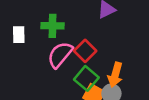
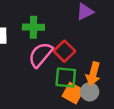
green square: (86, 78) -> (66, 77), turned -35

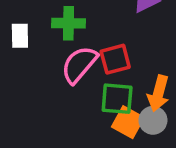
red square: (64, 51) -> (115, 59), turned 30

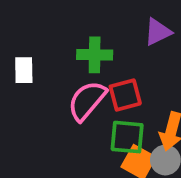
green cross: (68, 23) -> (95, 55), moved

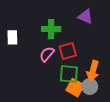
purple triangle: (158, 32) -> (86, 17), turned 49
pink semicircle: (87, 101) -> (47, 54), size x0.7

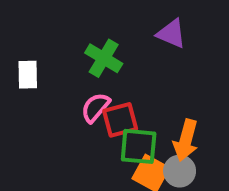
green cross: (51, 29) -> (104, 58), turned 30
red square: (68, 51) -> (120, 120), moved

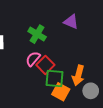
red square: (120, 120) -> (45, 65), turned -30
gray circle: (180, 171) -> (91, 91), moved

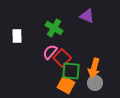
gray circle: (91, 91) -> (95, 83), moved
orange square: (61, 92) -> (66, 85), moved

